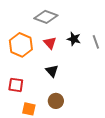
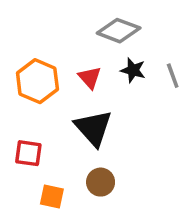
gray diamond: (46, 17) -> (119, 31), moved
black triangle: (52, 71) -> (93, 128), size x1.6

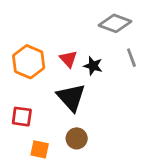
gray diamond: (119, 31) -> (115, 23), moved
black star: (133, 70) -> (93, 66), moved

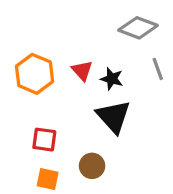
black triangle: (71, 97) -> (113, 117), moved
red square: (22, 117) -> (44, 140), moved

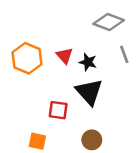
red square: (44, 140) -> (58, 110), moved
brown circle: (92, 166) -> (92, 140), moved

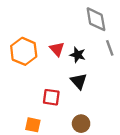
gray diamond: (109, 22) -> (96, 19), turned 60
black triangle: (89, 92) -> (79, 81), size x0.7

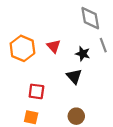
black star: (78, 55) -> (83, 54), moved
red square: (51, 97) -> (36, 91), moved

